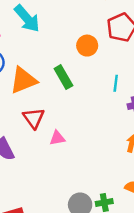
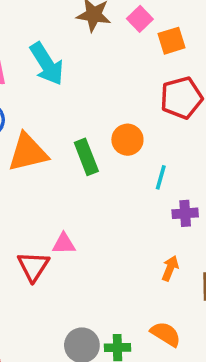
orange circle: (87, 46) -> (127, 140), moved
red triangle: (34, 118) -> (33, 266), moved

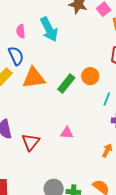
green rectangle: (86, 157) -> (66, 84), turned 54
pink triangle: (64, 244) -> (67, 133), moved

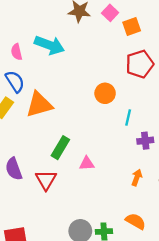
cyan arrow: (49, 29) -> (49, 45), turned -35
green rectangle: (66, 84) -> (60, 148), moved

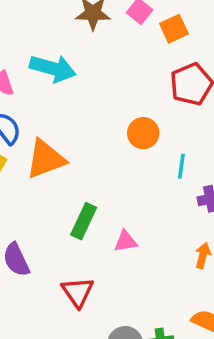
red triangle: (46, 180) -> (78, 292), moved

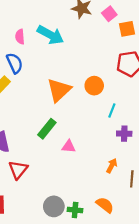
orange triangle: (46, 159) -> (59, 90), moved, turned -36
red triangle: (78, 292) -> (18, 170), moved

